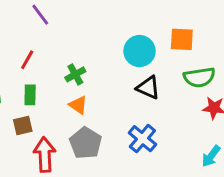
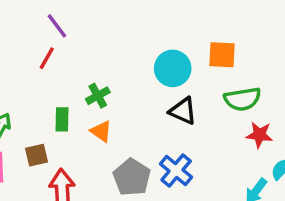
red line: (27, 60) -> (47, 58), moved
green rectangle: (30, 95) -> (62, 119), moved
gray pentagon: (86, 143) -> (132, 177), moved

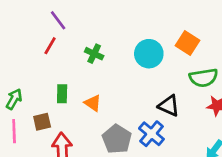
orange square: (222, 55) -> (188, 43), turned 30
green cross: (98, 96) -> (94, 54), moved, turned -36
black triangle: (183, 111) -> (169, 106), moved

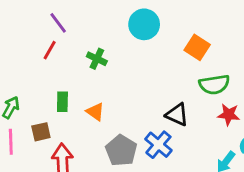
cyan circle: (149, 54) -> (144, 24), moved

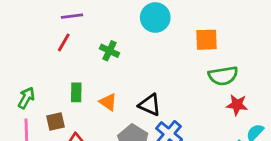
purple line: (58, 23) -> (72, 16), turned -60
orange square: (197, 47) -> (206, 40), turned -35
black triangle: (177, 115) -> (150, 105), moved

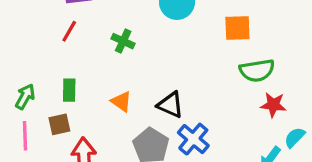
green rectangle: (76, 92) -> (69, 90), moved

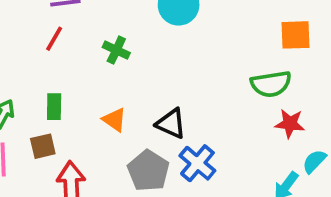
orange square: (237, 28) -> (295, 35), moved

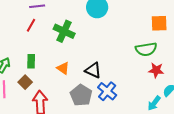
green cross: (116, 50) -> (64, 31), size x1.5
brown square: (43, 146) -> (25, 82), turned -32

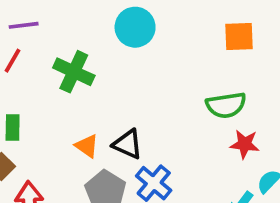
orange square: (159, 23) -> (239, 36), moved
orange triangle: (63, 68) -> (87, 146), moved

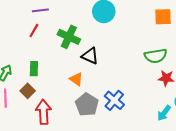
black triangle: (128, 144) -> (90, 56), moved

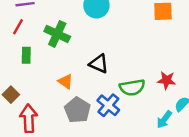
black triangle: (90, 56) -> (99, 64), moved
green semicircle: (156, 56) -> (132, 87), moved
green rectangle: (34, 69) -> (26, 55), moved

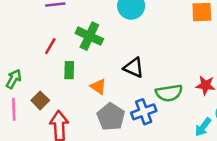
red line: (18, 27) -> (50, 46), moved
green rectangle: (26, 55) -> (69, 70), moved
blue cross: (108, 105) -> (144, 112), turned 30

